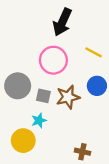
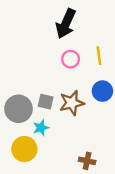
yellow line: (94, 52) -> (99, 56), turned 54
pink circle: (53, 60) -> (71, 59), moved, size x0.6
gray circle: (18, 86) -> (18, 109), moved

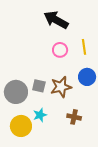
black arrow: (66, 24) -> (56, 20), turned 95
cyan star: (41, 128) -> (40, 115), moved
brown cross: (87, 161) -> (74, 117), moved

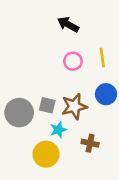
black arrow: (56, 20) -> (68, 24), size x0.7
cyan star: (40, 115) -> (58, 130), moved
yellow circle: (21, 126) -> (46, 154), moved

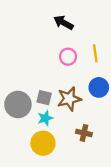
cyan star: (58, 130) -> (45, 118), moved

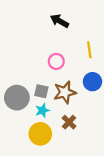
pink circle: (68, 57) -> (56, 61), moved
brown cross: (84, 133) -> (69, 122), moved, turned 32

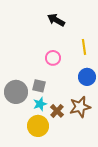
brown star: (65, 92) -> (80, 107), moved
brown cross: (69, 122) -> (57, 111), moved

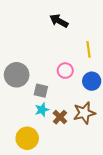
pink circle: (53, 58) -> (65, 71), moved
gray circle: (16, 92) -> (17, 75), moved
yellow circle: (38, 126) -> (27, 138), moved

